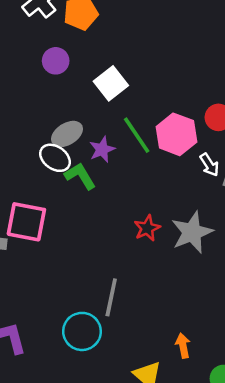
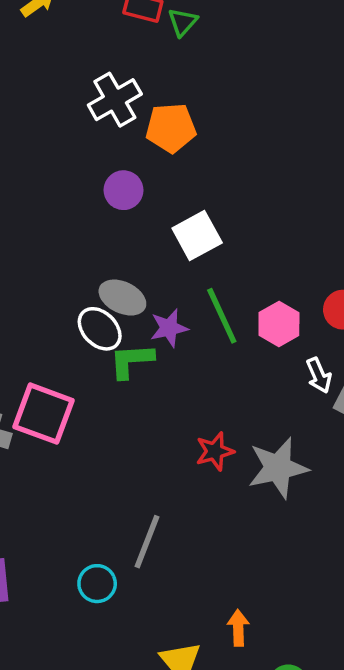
gray ellipse: (67, 134) -> (122, 298), turned 48
pink hexagon: (176, 134) -> (279, 324), size x0.7
green L-shape: (80, 176) -> (131, 361), turned -72
cyan circle: (82, 331) -> (97, 584), size x0.7

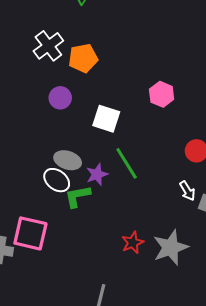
white square: (197, 236) -> (106, 119), turned -36
pink hexagon: (279, 324) -> (162, 94), moved

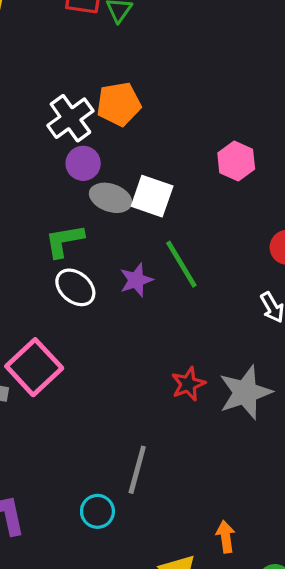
white cross: (48, 46) -> (70, 118), moved
gray ellipse: (68, 160) -> (111, 198), moved
green L-shape: (77, 196) -> (64, 241), moved
pink square: (30, 233) -> (34, 367), turned 33

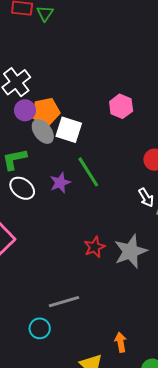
orange pentagon: (119, 104) -> (46, 111), moved
gray ellipse: (111, 198) -> (43, 131), turned 35
gray line: (137, 470) -> (64, 302), turned 60

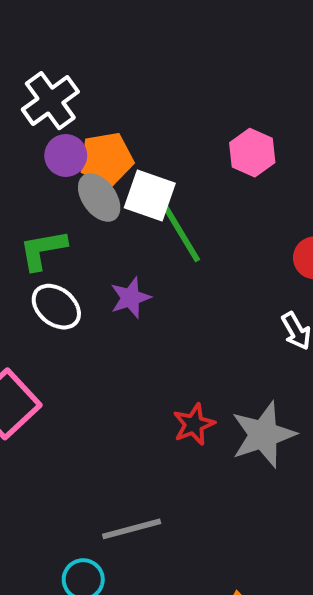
green line: (88, 172) -> (181, 234), moved

